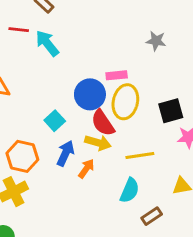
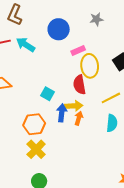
blue circle: (90, 94) -> (59, 29), moved
red semicircle: (103, 123) -> (79, 85), turned 42
yellow arrow: (98, 143) -> (74, 106), moved

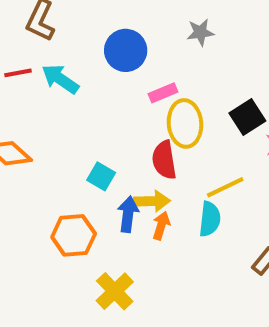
cyan semicircle: (112, 123) -> (210, 219), moved
yellow cross: (36, 149) -> (115, 291), moved

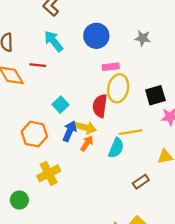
red line: (18, 73) -> (38, 65), moved

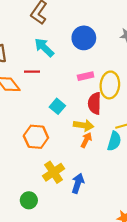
pink rectangle: (111, 67) -> (86, 76), moved
blue arrow: (70, 131) -> (78, 183), moved

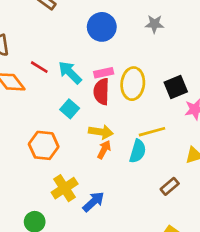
cyan arrow: (44, 47) -> (70, 73), moved
red line: (32, 72) -> (39, 67), turned 32
red semicircle: (95, 103) -> (101, 92), moved
blue arrow: (78, 183) -> (94, 202), turned 30

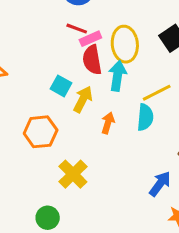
red line: (39, 67) -> (77, 29), moved
cyan arrow: (70, 73) -> (117, 76), moved, turned 65
yellow arrow: (101, 132) -> (83, 99), moved, turned -60
blue arrow: (94, 202) -> (160, 184), moved

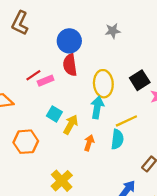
red line: (77, 29) -> (33, 75), moved, turned -56
pink rectangle: (90, 39) -> (46, 81), moved
red semicircle: (92, 60) -> (70, 65), moved
orange hexagon: (41, 132) -> (26, 142), moved

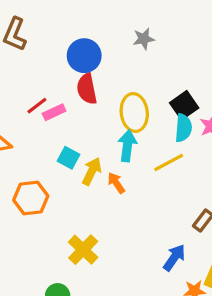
cyan semicircle: (117, 139) -> (183, 128), moved
orange arrow: (89, 143) -> (116, 183), moved, turned -49

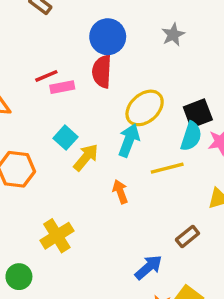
gray star: (144, 39) -> (173, 35), turned -30
yellow ellipse: (134, 112) -> (145, 108), turned 42
orange arrow: (116, 183) -> (120, 192), moved

